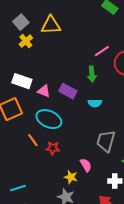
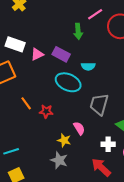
green arrow: (92, 74) -> (78, 31), moved
pink triangle: (44, 91) -> (37, 54), turned -48
cyan ellipse: (49, 119) -> (68, 82), moved

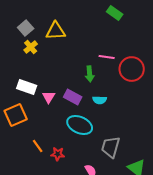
pink line: (95, 14) -> (107, 57), turned 42
pink triangle: (37, 54) -> (49, 97), turned -32
cyan semicircle: (88, 66) -> (100, 100), moved

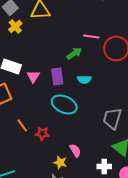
green arrow: (90, 74) -> (74, 53), turned -119
purple rectangle: (73, 97) -> (57, 76), turned 54
gray trapezoid: (111, 147) -> (112, 118), moved

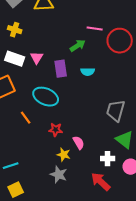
yellow cross: (15, 26) -> (15, 30), moved, turned -32
pink triangle: (33, 76) -> (37, 58), moved
cyan ellipse: (64, 104) -> (46, 97), moved
red star: (42, 133) -> (56, 130), moved

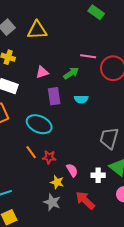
pink triangle: (37, 58) -> (42, 72), moved, turned 40
orange line: (26, 118) -> (31, 152), moved
white cross: (108, 159) -> (98, 175), moved
red arrow: (101, 182) -> (85, 200), moved

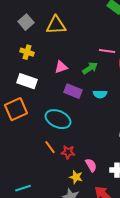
purple rectangle: (54, 96) -> (73, 91), turned -60

